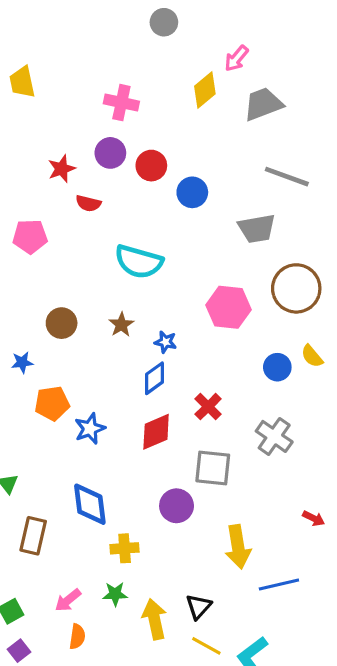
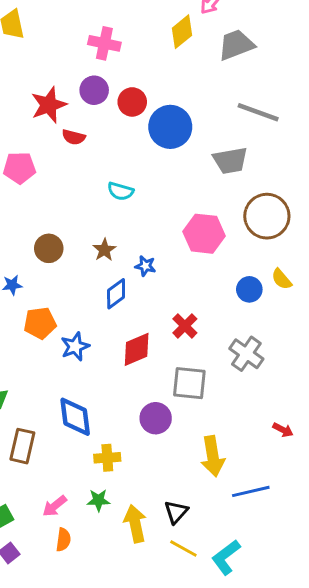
red star: (62, 169) -> (49, 105), size x1.4
blue circle: (192, 192) -> (170, 127), size x1.5
cyan semicircle: (139, 262) -> (120, 191), size x0.6
blue diamond: (154, 378) -> (116, 294), moved

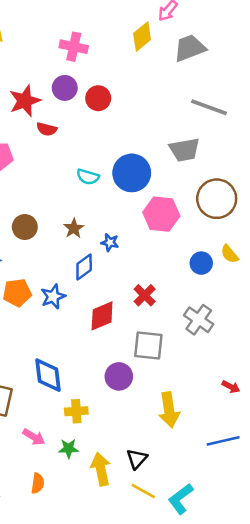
blue circle: (170, 127) -> (132, 173), moved
blue star: (75, 346) -> (53, 297), moved
blue line: (251, 491) -> (223, 441), moved
pink arrow: (55, 506) -> (34, 437), moved, turned -110

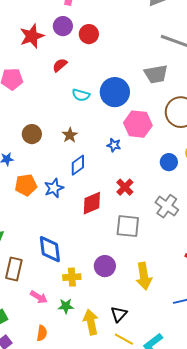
red semicircle: (47, 129) -> (60, 65), moved, turned 126
blue star: (110, 242) -> (114, 145), moved
purple circle: (119, 376) -> (105, 266), moved

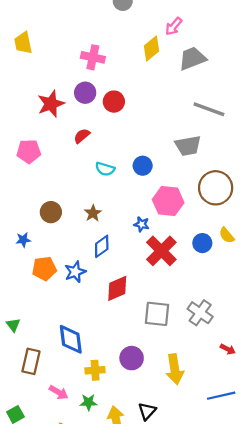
blue circle: (115, 92) -> (143, 166), size x0.6
red cross: (125, 187) -> (161, 251), moved, size x1.6
gray cross: (167, 206) -> (200, 313), moved

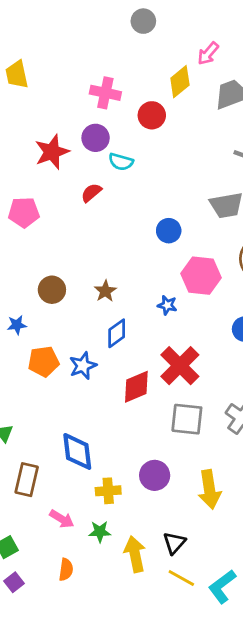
red circle: (114, 102) -> (152, 115), moved
cyan semicircle: (105, 169) -> (121, 162), moved
red cross: (161, 251) -> (180, 366), moved

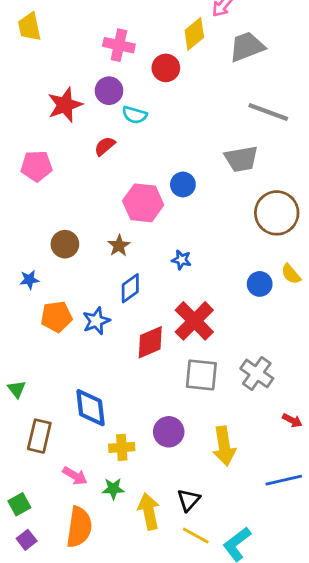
pink hexagon: (201, 276) -> (143, 203), moved
orange semicircle: (66, 570) -> (79, 527), size x1.8

